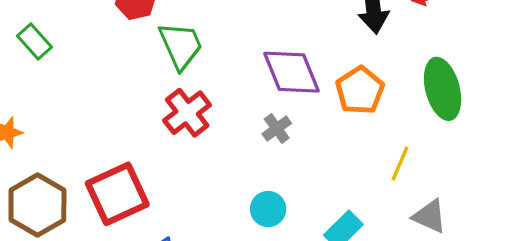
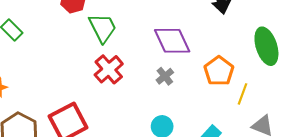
orange pentagon: (360, 90) -> (219, 71), moved

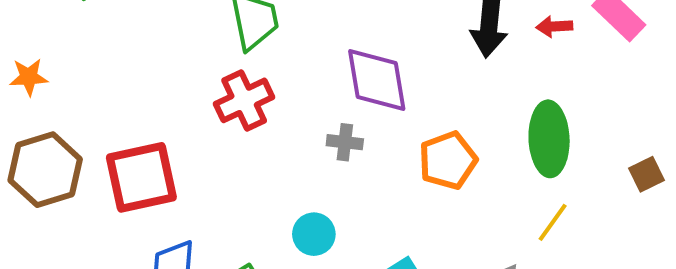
gray cross: (165, 76) -> (345, 142), turned 30
yellow line: (243, 94) -> (553, 222), moved

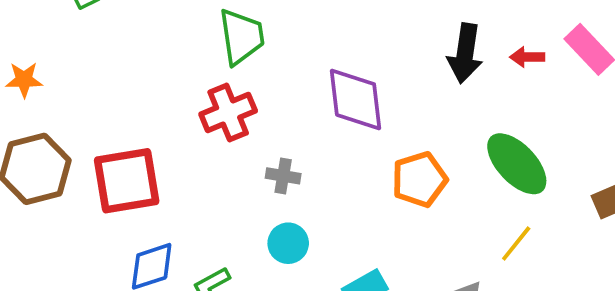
green ellipse: (549, 139) -> (517, 164), turned -44
gray cross: (345, 142) -> (283, 176), moved

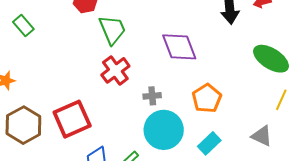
orange pentagon: (419, 179) -> (207, 98), moved
cyan circle: (288, 243) -> (164, 130), size x1.8

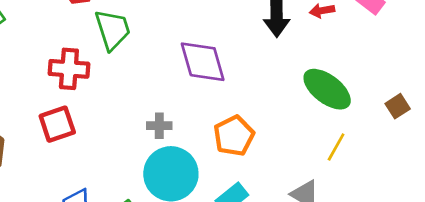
red cross: (115, 70) -> (69, 69), moved, turned 36
red square: (72, 119) -> (57, 124), moved, size x0.7

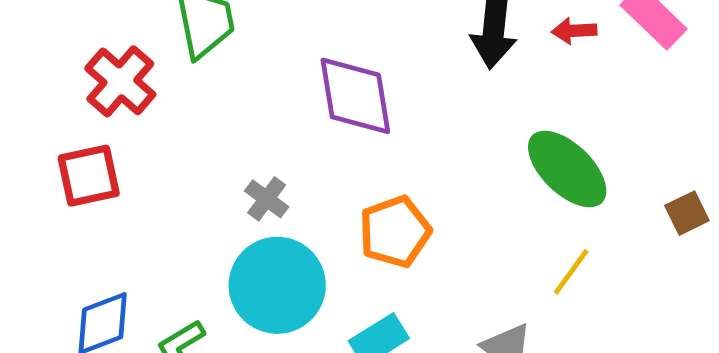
red cross: (69, 69) -> (120, 81), turned 30
gray cross: (159, 126) -> (267, 199), turned 30

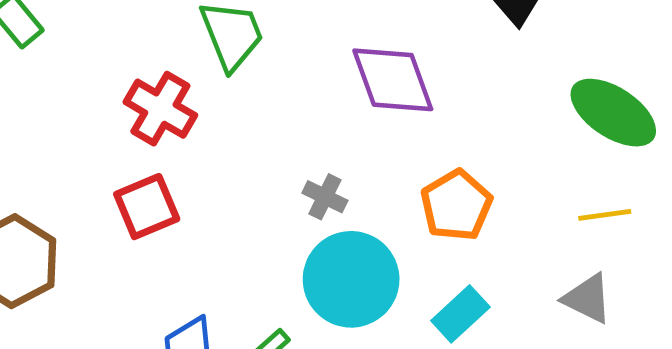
yellow line: (571, 272) -> (605, 215), moved, turned 57

